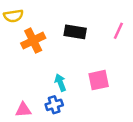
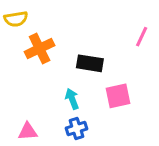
black rectangle: (75, 32) -> (90, 63), moved
blue cross: (54, 105) -> (77, 128), moved

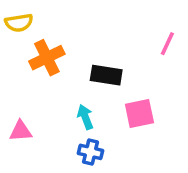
blue cross: (77, 128) -> (91, 152), turned 30
pink triangle: (28, 131) -> (21, 131), moved

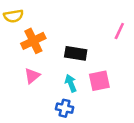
cyan arrow: (85, 117) -> (71, 83), moved
pink triangle: (21, 131) -> (32, 76), moved, turned -35

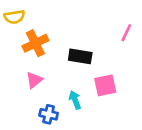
cyan arrow: (71, 83) -> (75, 100), moved
blue cross: (65, 108) -> (49, 114), moved

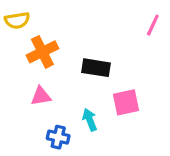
pink line: (126, 33) -> (153, 25), moved
pink triangle: (34, 80) -> (41, 96), turned 30

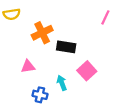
orange cross: (42, 52) -> (42, 33), moved
pink square: (126, 102) -> (87, 71), turned -30

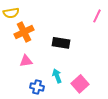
orange cross: (42, 33) -> (24, 32), moved
pink square: (87, 71) -> (80, 84), moved

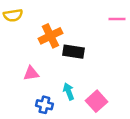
pink line: (97, 16) -> (117, 19), turned 64
orange cross: (24, 32) -> (50, 36), moved

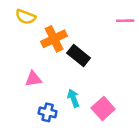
yellow semicircle: (13, 15) -> (26, 17), moved, turned 30
black rectangle: (73, 52) -> (79, 56), turned 30

